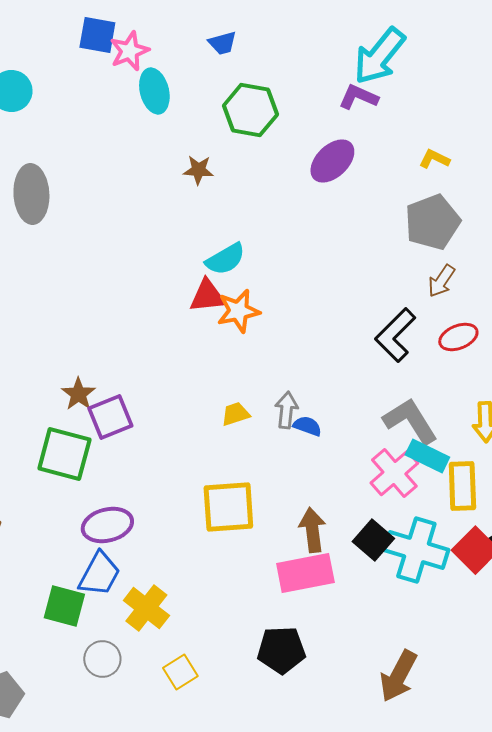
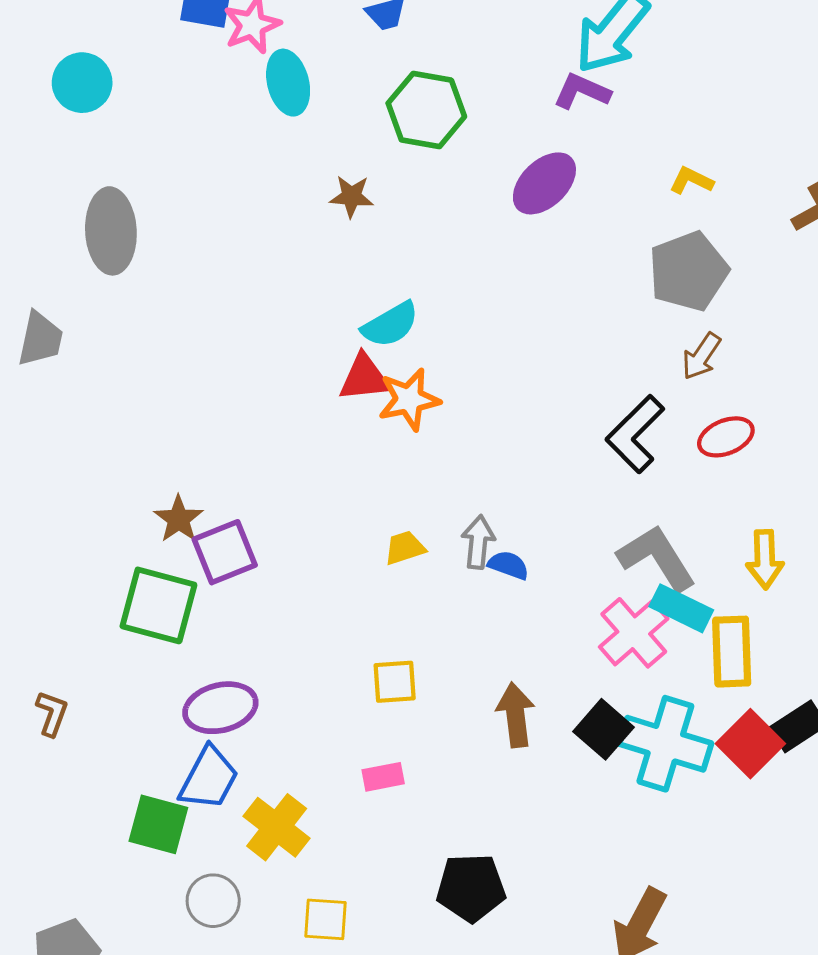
yellow square: (228, 507) -> (395, 682), size x0.6
pink rectangle: (305, 573) -> (383, 777), moved, size x0.5
yellow square: (180, 672) -> (326, 919), turned 36

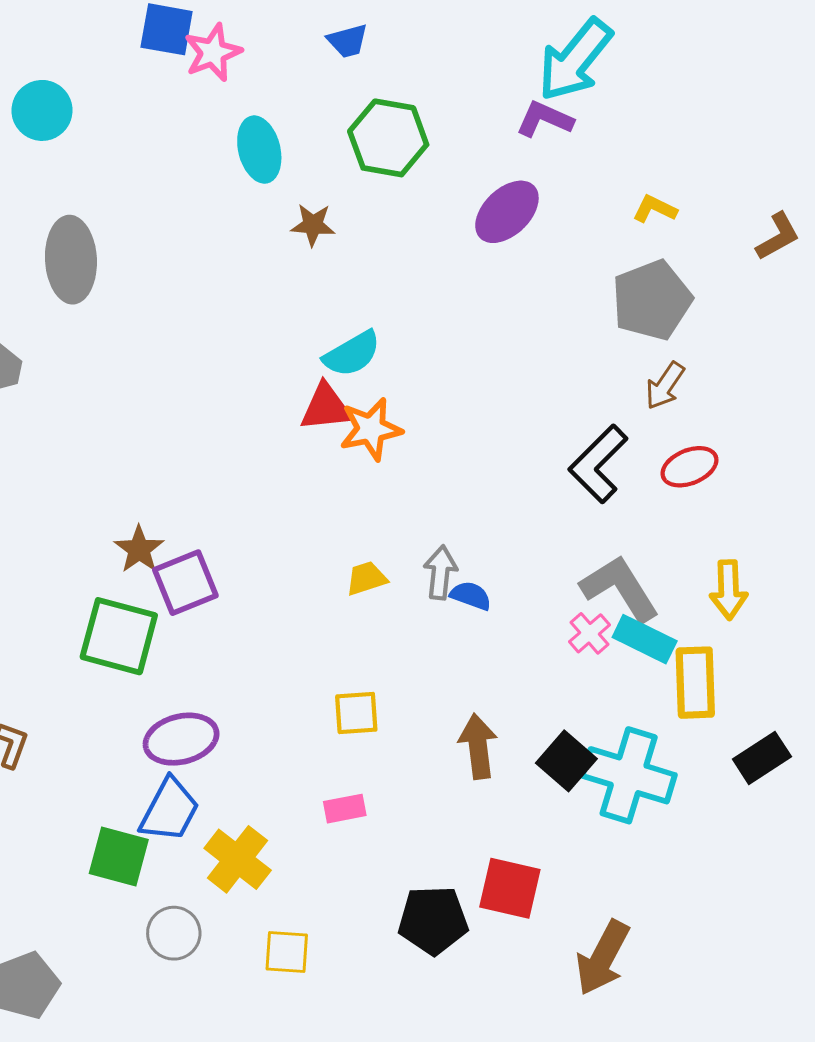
cyan ellipse: (288, 83) -> (259, 150), moved
pink cross: (634, 633) -> (590, 633), moved, size x0.6
red square: (750, 744) -> (510, 888), moved, turned -32

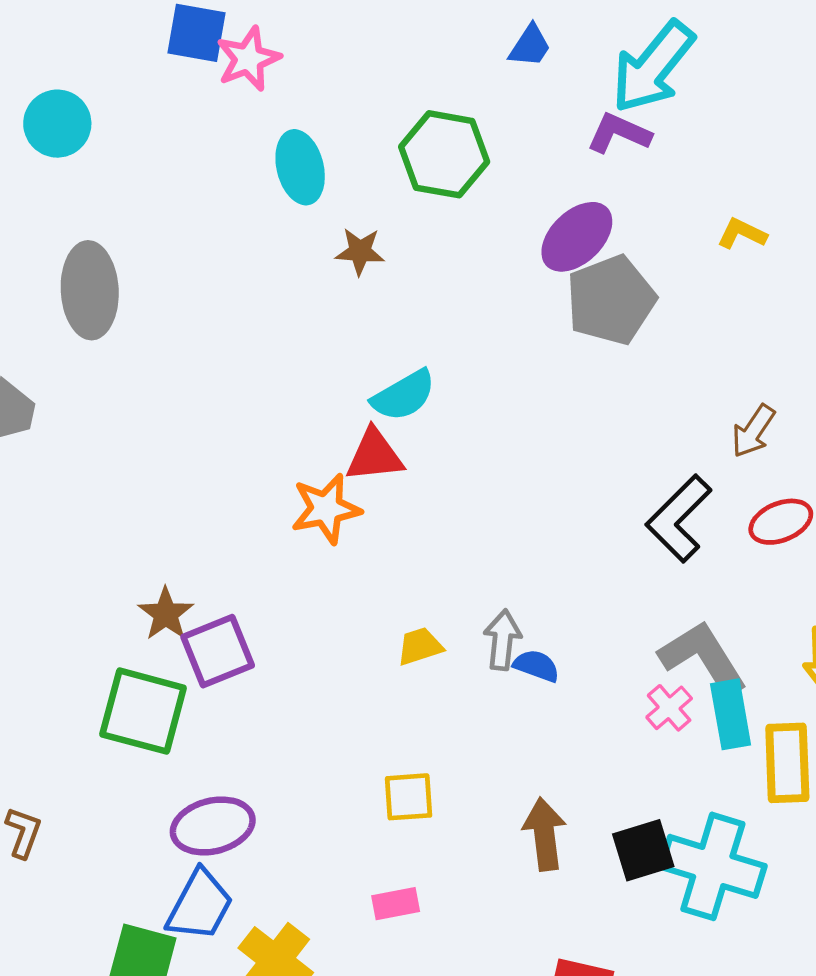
blue trapezoid: (348, 41) -> (530, 46), moved, turned -42
gray pentagon: (652, 300) -> (611, 300), moved
orange star: (371, 429) -> (326, 509), moved
cyan rectangle: (645, 639) -> (731, 714), turned 54
black square: (566, 761) -> (643, 850), turned 32

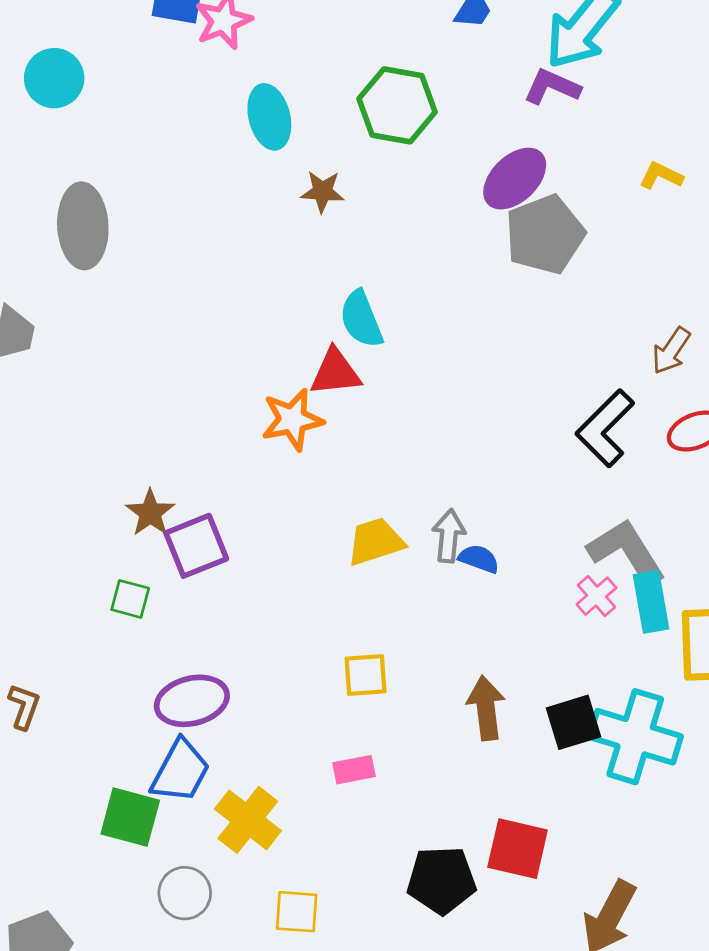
cyan semicircle: (404, 395) -> (361, 319), turned 98
yellow trapezoid: (420, 646) -> (376, 542), size x1.4
green square: (143, 711) -> (130, 599), size x0.5

